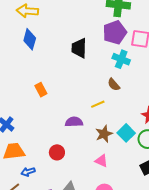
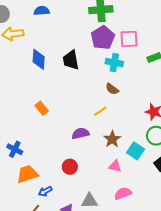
blue diamond: (30, 39) -> (39, 59), moved
cyan square: (126, 133) -> (136, 151), moved

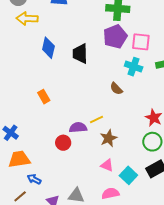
cyan cross: (114, 63) -> (134, 67), moved
yellow line: (100, 111) -> (97, 120), moved
cyan square: (136, 151) -> (128, 175), moved
red circle: (70, 167) -> (63, 143), moved
blue arrow: (45, 191) -> (34, 179), turned 48

